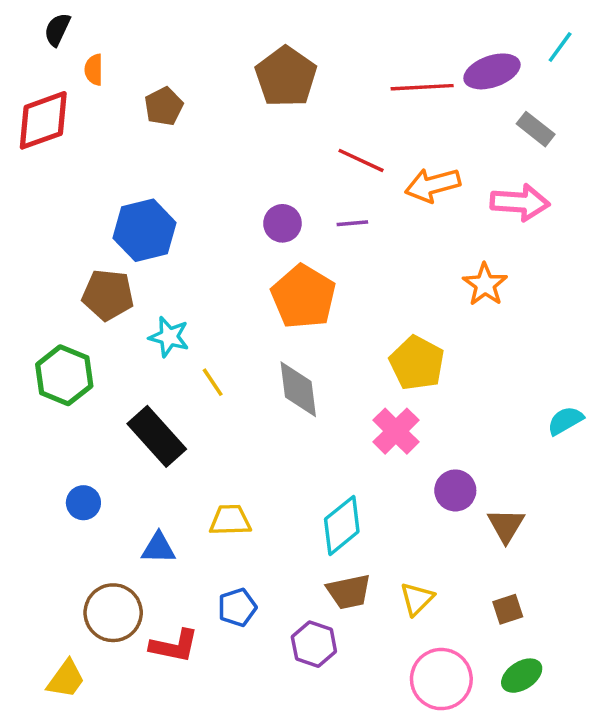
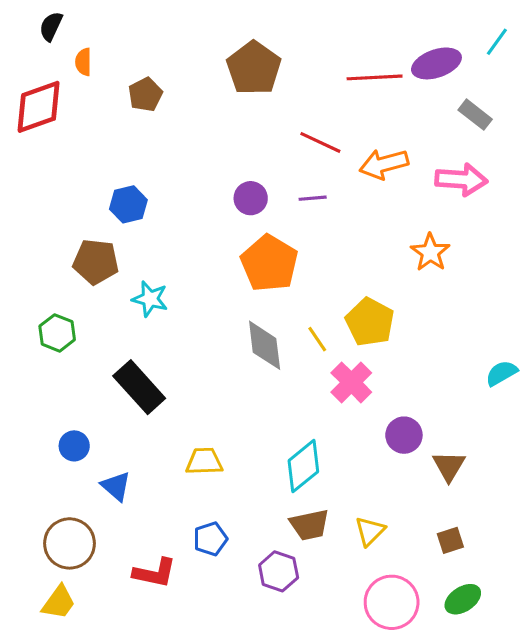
blue hexagon: (145, 230) -> (128, 204), size x0.7
green hexagon: (64, 375) -> (57, 333), size x0.7
yellow line: (213, 382) -> (317, 339), moved
blue triangle: (159, 548) -> (116, 486), moved, turned 40
brown circle: (113, 613) -> (70, 543), moved

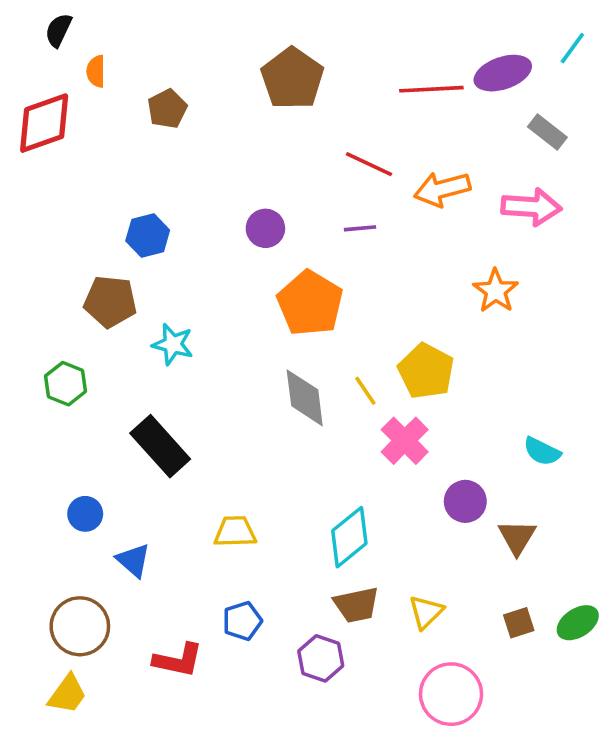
purple circle: (251, 198) -> (265, 228), moved
cyan semicircle: (502, 373) -> (542, 451), moved, turned -124
green ellipse: (463, 599) -> (578, 623), moved

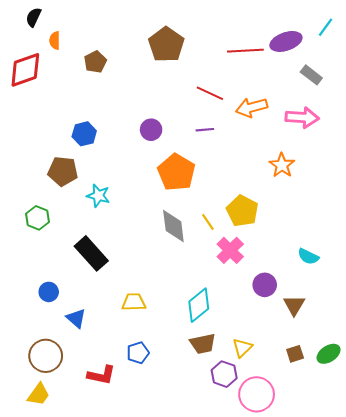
purple hexagon: (321, 658) -> (224, 374), moved

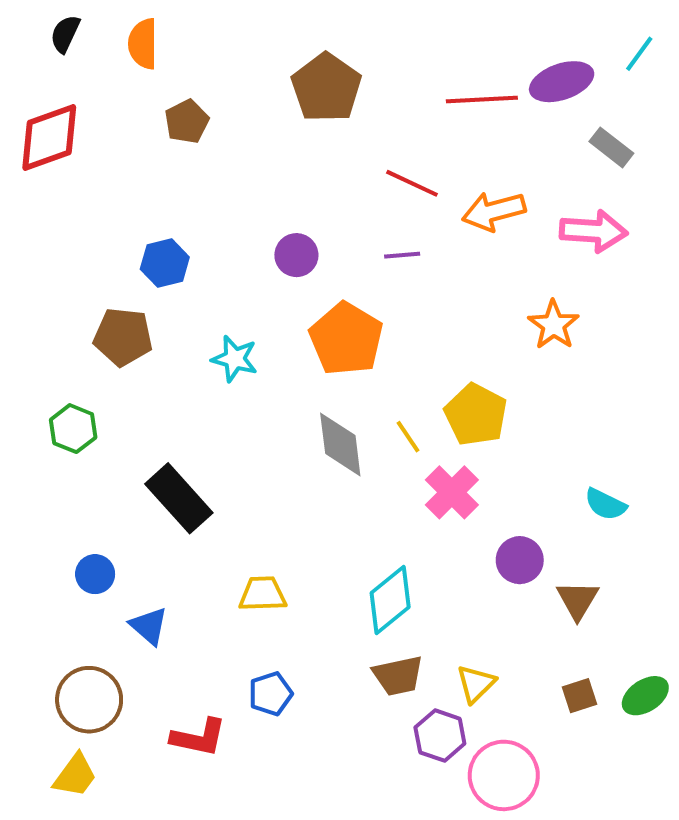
orange semicircle: (55, 40) -> (143, 44), moved, size x1.4
cyan star: (98, 196) -> (235, 359), moved

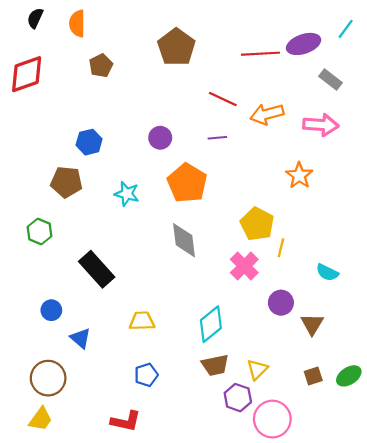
yellow line: (408, 437) -> (281, 248), moved, turned 48
red L-shape: (199, 738) -> (126, 421), moved

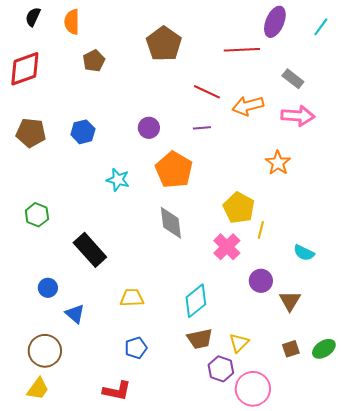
purple ellipse: (304, 44) -> (275, 22), moved, turned -48
gray rectangle: (331, 80) -> (293, 79), moved
brown pentagon: (66, 182) -> (31, 133), moved

